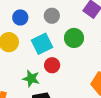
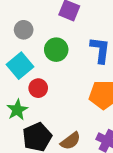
green star: (31, 79) -> (17, 110), turned -30

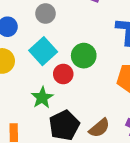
green circle: (56, 50) -> (84, 56), moved

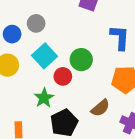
gray circle: (45, 14) -> (36, 23), moved
brown semicircle: (99, 128) -> (100, 108), moved

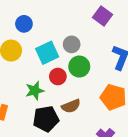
gray circle: (36, 23) -> (72, 44), moved
brown semicircle: (100, 108) -> (71, 106), moved

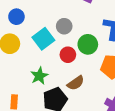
green circle: (79, 67) -> (88, 44), moved
red circle: (58, 77) -> (68, 55), moved

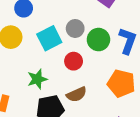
green circle: (88, 44) -> (98, 40), moved

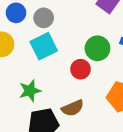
gray circle: (75, 28) -> (44, 18), moved
red circle: (74, 61) -> (80, 69), moved

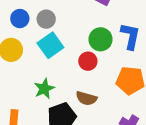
brown semicircle: (73, 108) -> (86, 98), turned 48

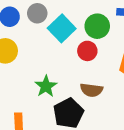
cyan square: (50, 45) -> (62, 28), moved

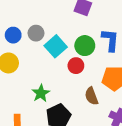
brown semicircle: (91, 90) -> (91, 96), moved, turned 60

